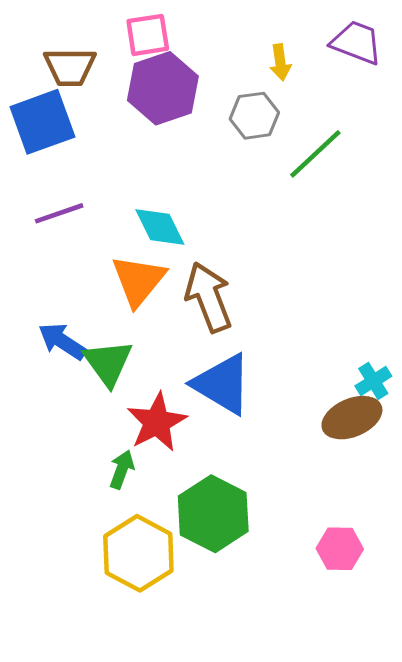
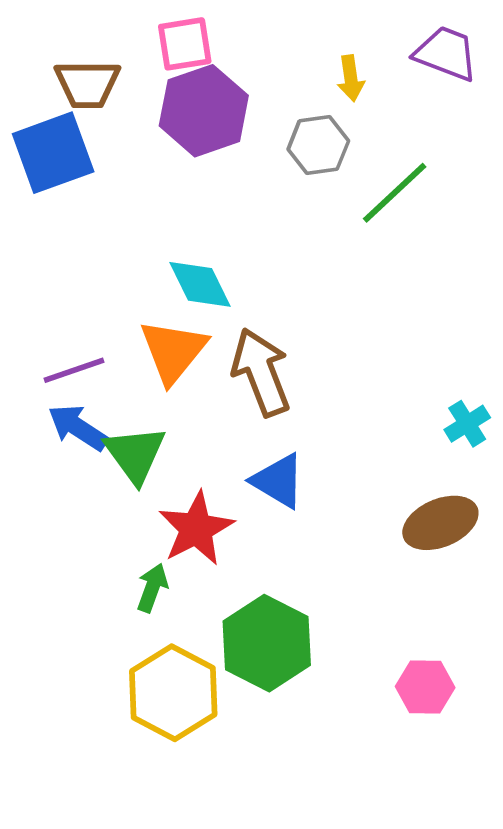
purple line: (59, 213) -> (74, 370), moved
cyan cross: (373, 381) -> (467, 424), moved
blue triangle: (222, 384) -> (278, 481), size x0.7

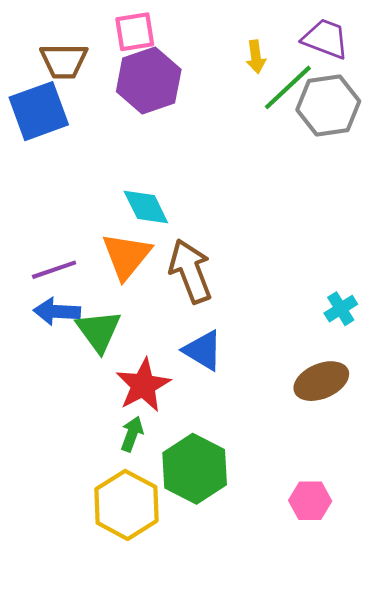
gray hexagon: (318, 145) -> (328, 105), moved, size x1.4
green line: (395, 193) -> (288, 87), moved
blue arrow: (78, 427) -> (57, 311), turned -30
green arrow: (152, 588) -> (132, 434), moved

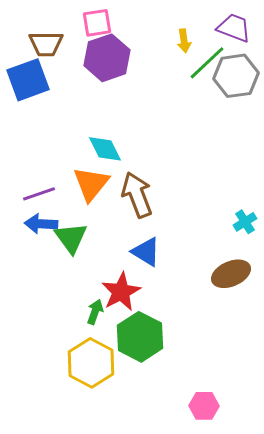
red star: (143, 385) -> (121, 292), moved
pink hexagon: (310, 501) -> (204, 406), moved

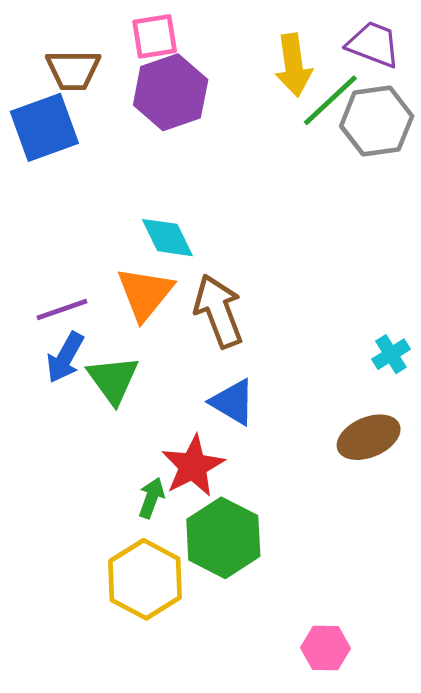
yellow arrow: (184, 41) -> (294, 65), size x1.6
blue arrow: (41, 224) -> (65, 357), turned -64

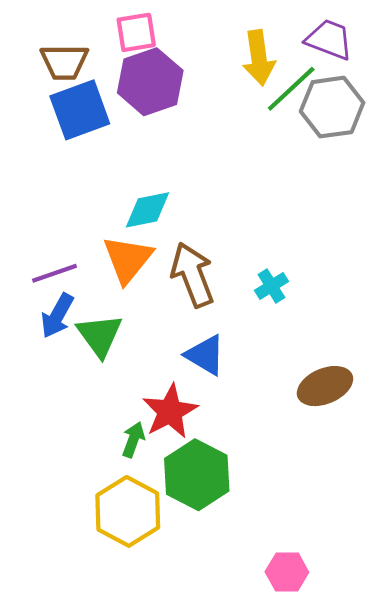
blue square: (44, 127) -> (80, 110), moved
cyan diamond: (167, 238) -> (147, 210), turned -75
cyan cross: (391, 354) -> (271, 286), moved

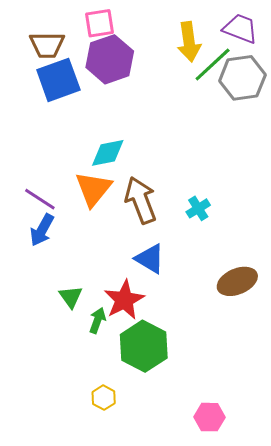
purple line: (54, 273) -> (40, 199), turned 52
green triangle: (100, 335) -> (71, 297), moved, size x0.7
yellow hexagon: (128, 511) -> (104, 398), moved, size x0.5

